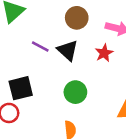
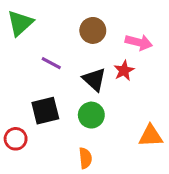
black triangle: (68, 50) -> (94, 79), moved
black square: (21, 88) -> (45, 111), moved

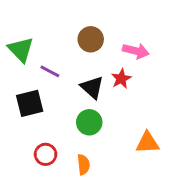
green triangle: (20, 23) -> (21, 50), moved, turned -32
black square: (45, 111) -> (30, 103), moved
red circle: (16, 139) -> (46, 154), moved

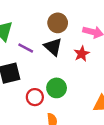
black triangle: (92, 87) -> (53, 47), moved
red circle: (46, 154) -> (35, 97), moved

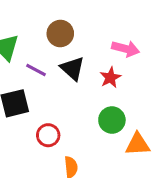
brown circle: (58, 23) -> (60, 34), moved
green circle: (57, 88) -> (112, 120), moved

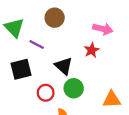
black triangle: (72, 68) -> (64, 66), moved
green circle: (112, 120) -> (74, 88), moved

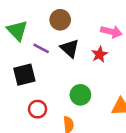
black triangle: (64, 66) -> (70, 48), moved
red circle: (46, 93) -> (38, 109), moved

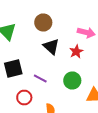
purple line: (41, 48) -> (40, 78), moved
green circle: (80, 95) -> (72, 80), moved

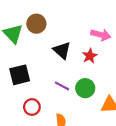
brown circle: (43, 22) -> (36, 24), moved
purple line: (40, 78) -> (62, 86), moved

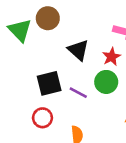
black square: (20, 75) -> (49, 83), moved
green circle: (85, 88) -> (106, 82), moved

